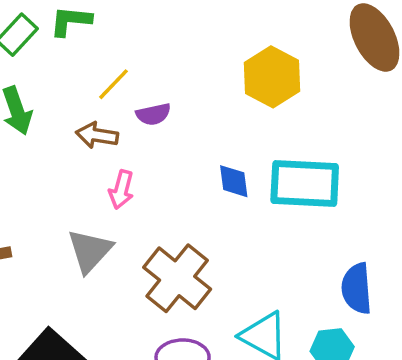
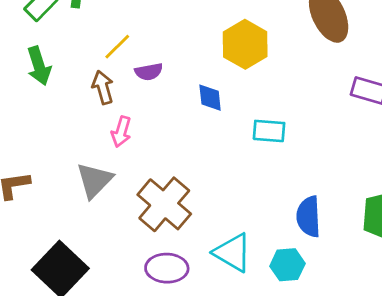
brown arrow: (97, 135) -> (103, 87), turned 64
blue diamond: (234, 181) -> (210, 98), moved
cyan rectangle: (305, 184) -> (269, 131), size x0.6

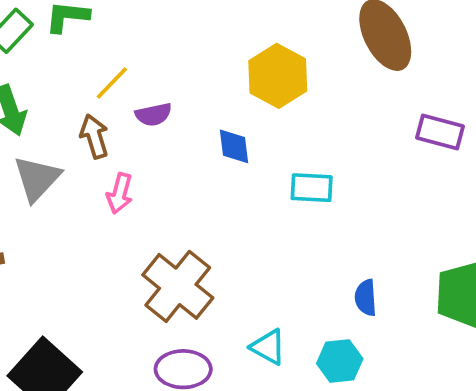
gray triangle: (94, 180) -> (37, 178), moved
blue semicircle: (309, 217) -> (366, 298), size x0.7
cyan triangle: (233, 253) -> (268, 347), size x0.7

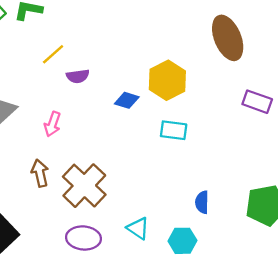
yellow hexagon: (278, 76) -> (167, 80), moved
brown arrow: (94, 136) -> (40, 173), moved
blue diamond: (234, 146) -> (127, 100), turned -70

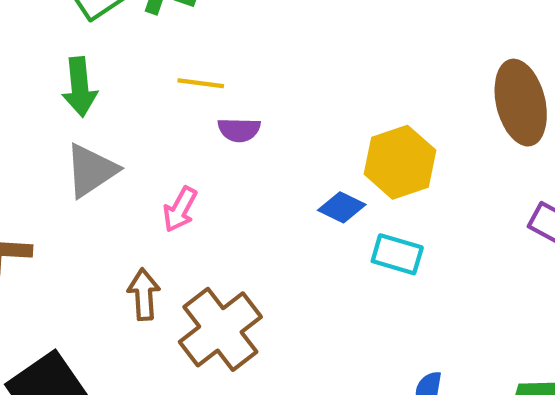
yellow line: (53, 54) -> (201, 83), turned 40
blue diamond: (127, 100) -> (342, 207), moved

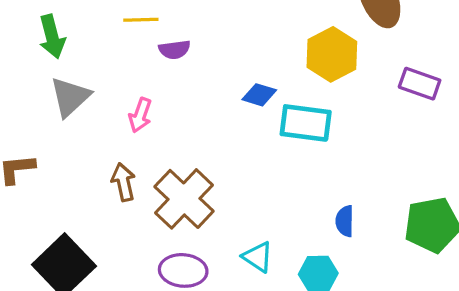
yellow hexagon: (400, 162) -> (332, 54), moved
cyan rectangle: (397, 254) -> (306, 123), size x1.4

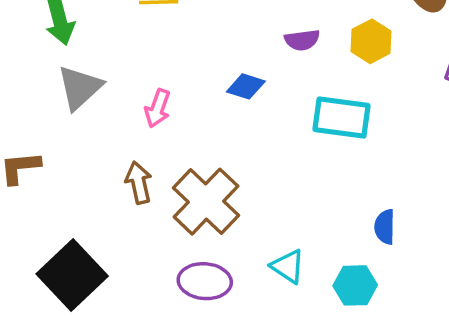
purple semicircle: (175, 50) -> (302, 40), moved
yellow hexagon: (332, 54) -> (371, 41), size x0.7
blue diamond: (259, 95) -> (246, 86), moved

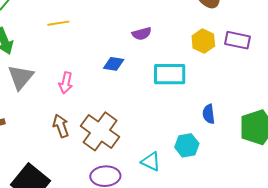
yellow hexagon: (371, 41) -> (203, 41), moved
blue semicircle: (385, 227) -> (209, 114), moved
cyan hexagon: (355, 285) -> (187, 145), moved

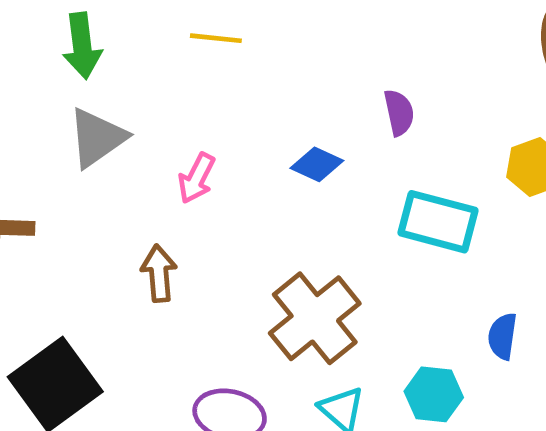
purple semicircle: (142, 34) -> (399, 113), turned -102
brown cross: (100, 131) -> (315, 318), moved

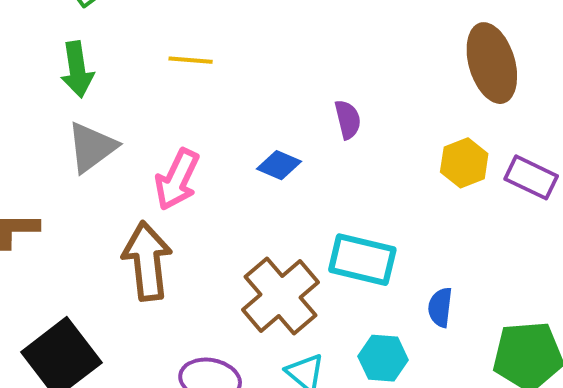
pink arrow: (197, 178) -> (177, 179), size x1.4
cyan rectangle: (438, 222) -> (362, 260), moved
brown arrow: (159, 273) -> (147, 261), size x1.6

